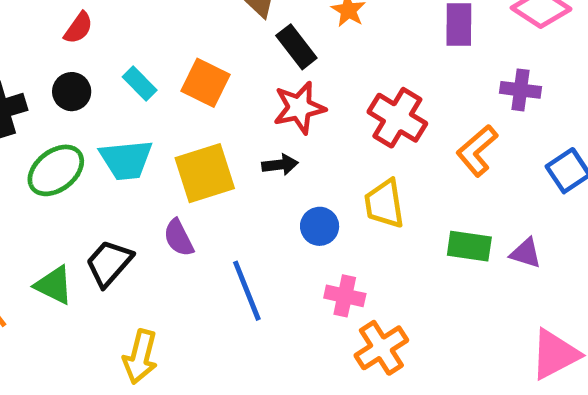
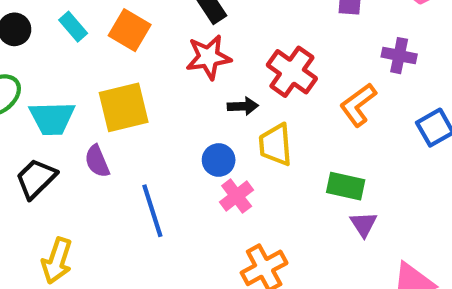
cyan trapezoid: (126, 160) -> (52, 118), moved
black arrow: (280, 165) -> (243, 106), moved
purple triangle: (526, 253) -> (364, 224), moved, turned 36
pink cross: (345, 296) -> (237, 196), moved, turned 36

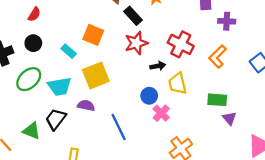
cyan rectangle: (73, 27) -> (69, 51), moved
purple cross: (399, 56) -> (227, 21), moved
purple semicircle: (97, 161) -> (86, 105), turned 133

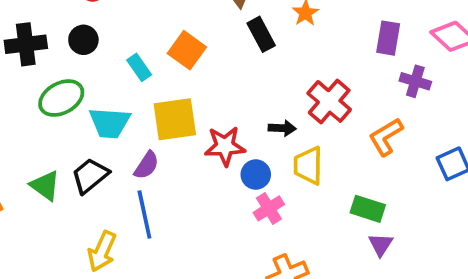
red star: (136, 43) -> (225, 146), moved
purple semicircle: (86, 105) -> (146, 165), turned 98
blue line: (119, 127) -> (144, 215), moved

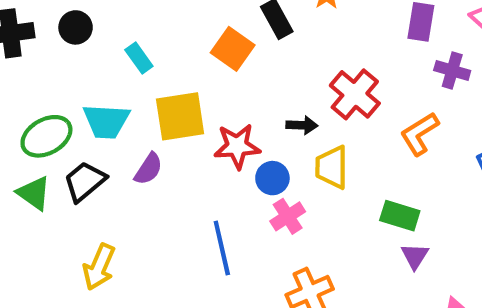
orange square: (187, 50) -> (233, 49), moved
green ellipse: (61, 98) -> (46, 136), moved
blue line: (144, 215) -> (222, 248), moved

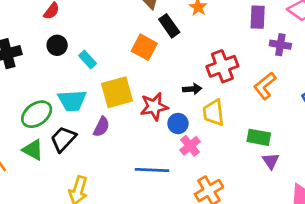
black circle: (76, 27) -> (57, 45), moved
red cross: (355, 94) -> (222, 66), turned 36
blue line: (222, 248) -> (152, 170), turned -68

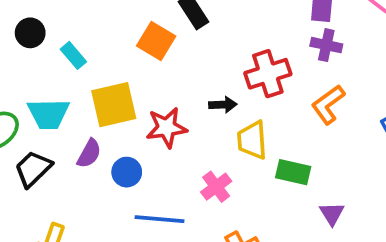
purple cross: (280, 45) -> (326, 45), moved
blue circle: (178, 123) -> (127, 172), moved
green rectangle: (259, 137) -> (293, 172), moved

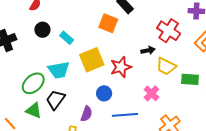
red cross: (268, 74) -> (169, 31), turned -30
yellow trapezoid: (252, 140) -> (166, 66), turned -50
purple semicircle: (89, 154) -> (87, 114), moved

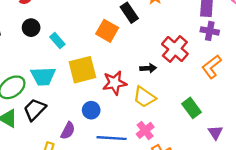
yellow trapezoid: (166, 66) -> (144, 97), moved
green rectangle: (190, 79) -> (191, 108), turned 42
pink cross: (151, 93) -> (145, 130), moved

